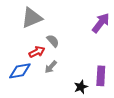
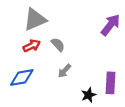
red arrow: (37, 52) -> (32, 46), moved
gray arrow: (51, 67) -> (64, 71), moved

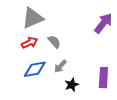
blue diamond: (22, 77) -> (35, 69), moved
black star: (89, 95) -> (72, 85), moved

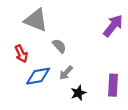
gray triangle: (33, 18) -> (36, 20), turned 45
red arrow: (30, 43) -> (21, 54), moved, turned 91

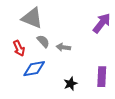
gray semicircle: (59, 46) -> (43, 41), moved
gray arrow: (66, 73) -> (63, 47), moved, turned 56

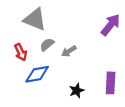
gray semicircle: (43, 41) -> (47, 45), turned -88
gray arrow: (63, 47) -> (69, 51), turned -40

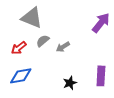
red arrow: (21, 52) -> (19, 48), turned 77
blue diamond: (37, 74) -> (21, 76), moved

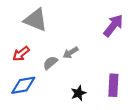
gray semicircle: (43, 41) -> (50, 63), moved

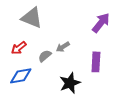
purple rectangle: (113, 85) -> (96, 62), moved
black star: (78, 93) -> (70, 83), size x1.5

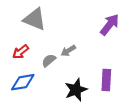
purple rectangle: (96, 62) -> (106, 80), moved

